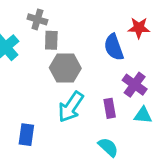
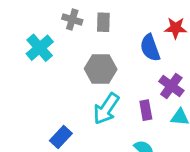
gray rectangle: (51, 40) -> (103, 22), moved
blue rectangle: (26, 135) -> (61, 137), turned 35

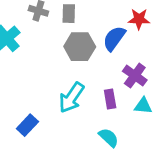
blue semicircle: (150, 48) -> (114, 38), turned 56
gray hexagon: (101, 69) -> (80, 47), moved

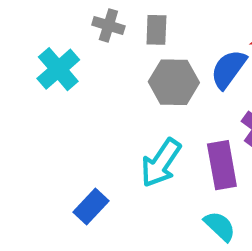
purple rectangle: (110, 99) -> (222, 165), size x1.5

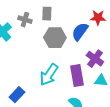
gray cross: (108, 25) -> (25, 20), moved

